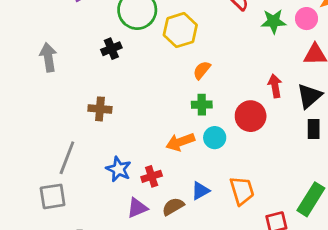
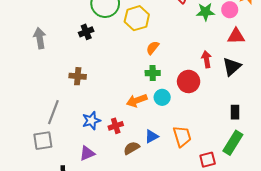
black rectangle: (314, 129) -> (235, 112), moved
blue star: (119, 169) -> (91, 121), turned 30
purple triangle: (137, 208) -> (87, 153), moved

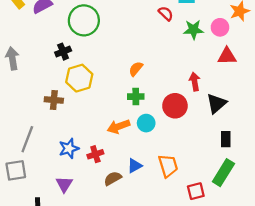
yellow hexagon: (137, 18) -> (79, 78), moved
black triangle: (232, 67) -> (217, 103), moved
purple triangle: (87, 153) -> (64, 184), turned -35

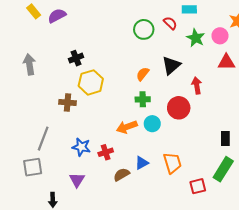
green circle: (84, 20) -> (144, 29), moved, size x0.7
green star: (193, 30) -> (196, 38), turned 30
black triangle: (217, 103) -> (171, 65), moved
blue star: (69, 148) -> (81, 147), turned 30

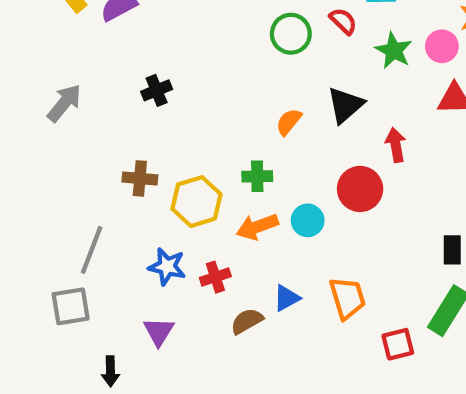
gray arrow: (29, 64) -> (64, 103), turned 48
yellow hexagon: (91, 82) -> (196, 202), moved
green cross: (143, 99) -> (257, 176), moved

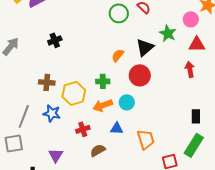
green star: (394, 51) -> (168, 33), moved
red arrow: (396, 145) -> (190, 69), moved
red circle: (360, 189) -> (140, 75), moved
blue star: (167, 267) -> (52, 113), moved
blue triangle: (287, 298) -> (117, 128), moved, turned 32

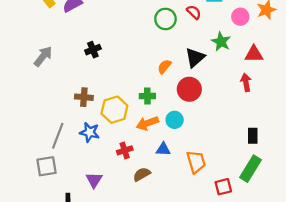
pink circle: (191, 19) -> (240, 17), moved

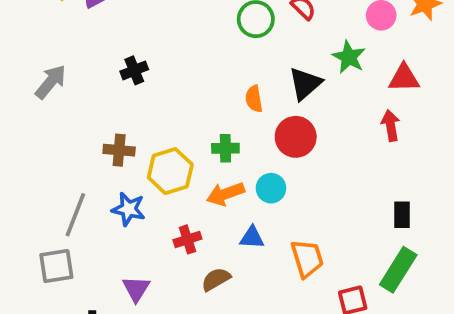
orange semicircle: (164, 67) -> (254, 99), turned -49

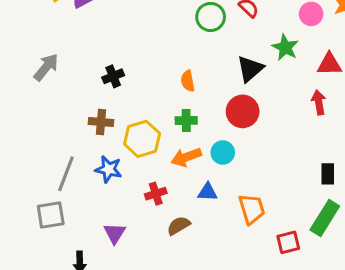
black cross: (134, 70) -> (113, 76), moved
orange semicircle: (254, 99) -> (188, 81), moved

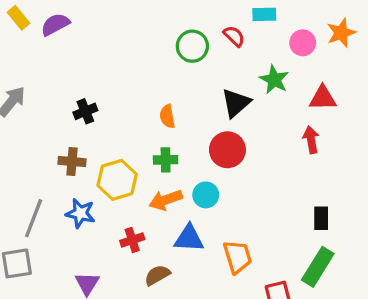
blue triangle: (208, 192) -> (189, 238), size x1.4

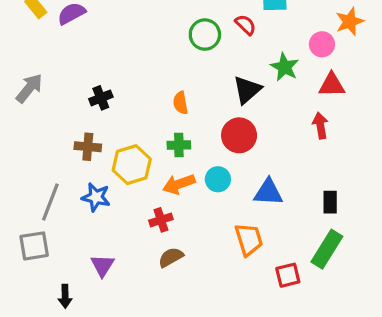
pink circle: (303, 43) -> (322, 44), moved
blue triangle: (189, 238) -> (268, 192), moved
red cross: (132, 240) -> (161, 220), moved

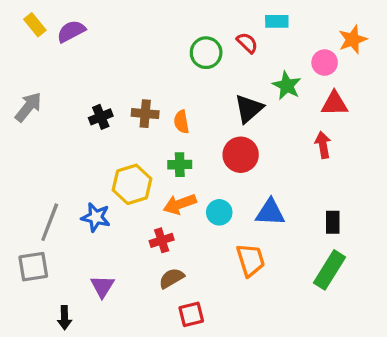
brown cross: (88, 147) -> (145, 114), moved
cyan circle: (218, 179) -> (219, 212), moved
red square: (288, 275) -> (191, 314), moved

